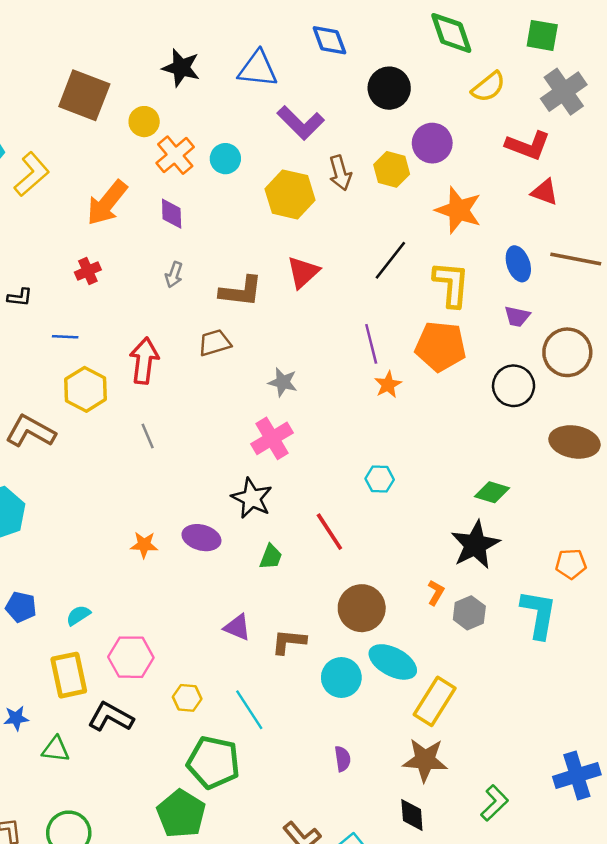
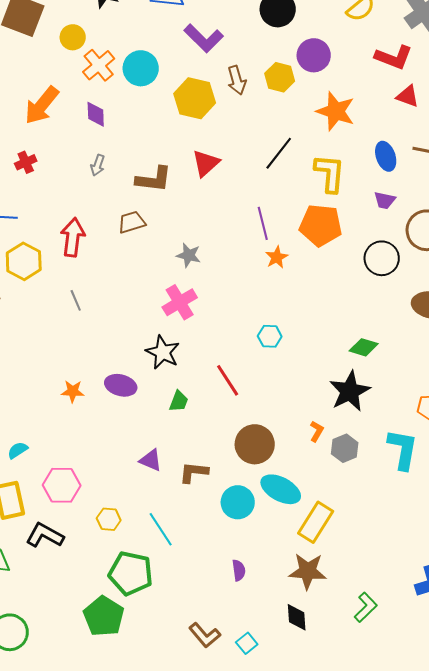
cyan circle: (225, 159) -> (141, 68), size x1.4

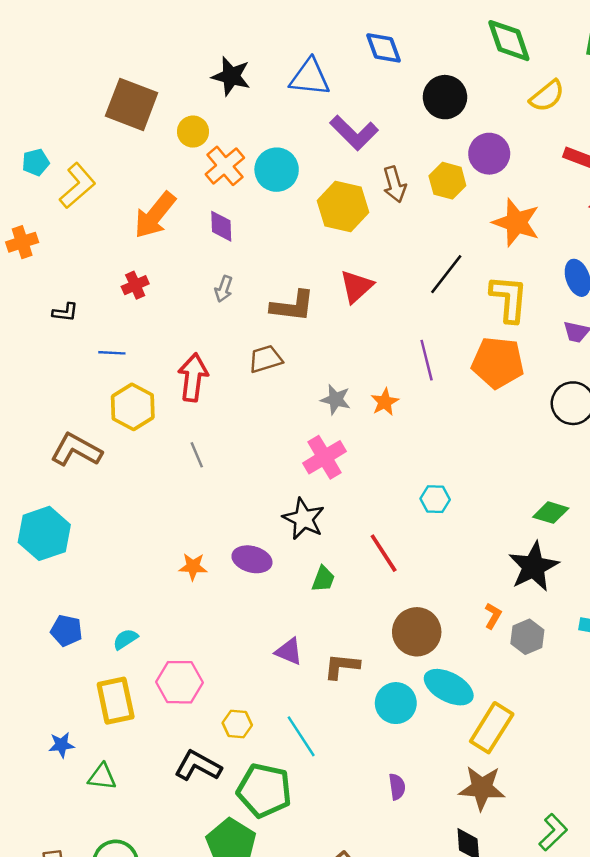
orange star: (277, 257) -> (385, 402), moved
black L-shape: (45, 535) -> (198, 766), moved

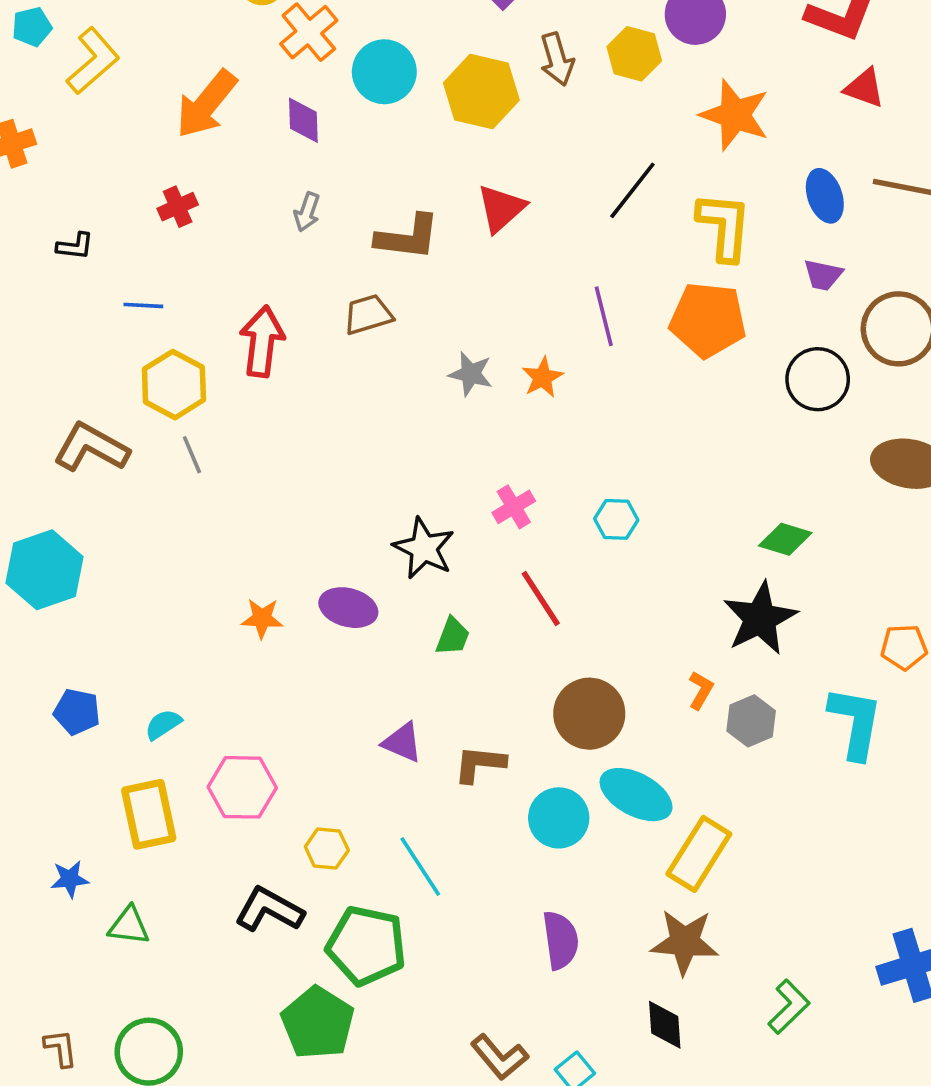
cyan circle: (277, 170) -> (384, 72), moved
gray line: (197, 455) -> (192, 455), moved
pink cross: (325, 457) -> (514, 507), moved, size x0.7
purple semicircle: (397, 787) -> (561, 940), size x1.5

